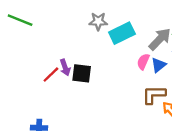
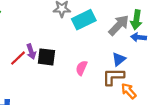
pink semicircle: (143, 62) -> (82, 68), moved
blue triangle: (159, 65) -> (119, 59), moved

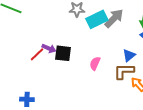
gray arrow: (119, 25) -> (114, 18), moved
purple arrow: (31, 51) -> (49, 48), turned -48

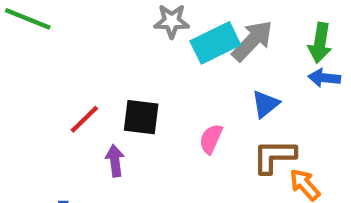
purple arrow: (49, 48) -> (115, 161), moved, turned -120
blue triangle: (129, 55) -> (265, 104), moved

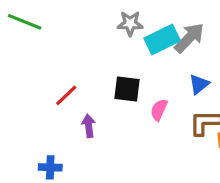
black square: (141, 117) -> (127, 89), moved

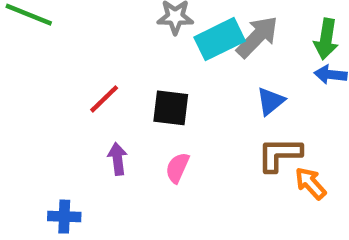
red line: (66, 95) -> (104, 99), moved
pink semicircle: (159, 110) -> (177, 168), moved

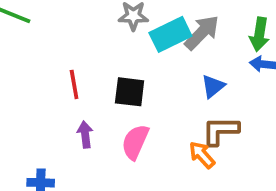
red line: (104, 99) -> (74, 84), turned -56
pink semicircle: (177, 168) -> (135, 142), size x1.4
orange arrow: (311, 183) -> (202, 155), moved

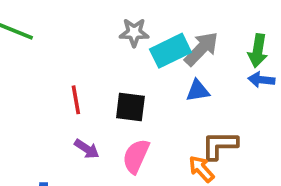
blue triangle: (213, 86) -> (198, 91), moved, turned 30
purple arrow: (85, 134) -> (87, 149), turned 130

